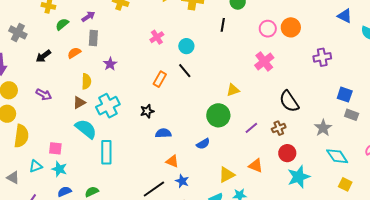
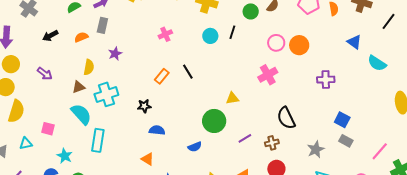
cyan circle: (186, 46) -> (210, 36), moved
orange triangle: (172, 161) -> (148, 159), moved
cyan star: (59, 169) -> (65, 156), moved

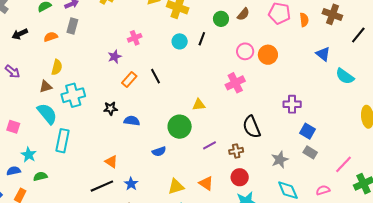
purple star: (115, 54) -> (115, 57), moved
purple cross: (326, 80) -> (292, 104), moved
blue semicircle: (157, 130) -> (132, 121), moved

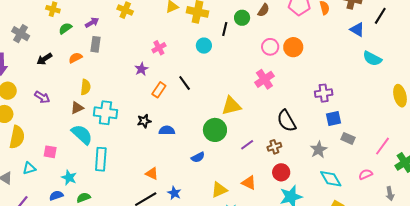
black line: (202, 39) -> (225, 29), moved
blue triangle: (323, 54) -> (357, 30), moved
cyan cross: (73, 95) -> (105, 113), turned 30
yellow triangle: (199, 105) -> (231, 106), size x1.5
blue square: (307, 131) -> (333, 118), moved, turned -35

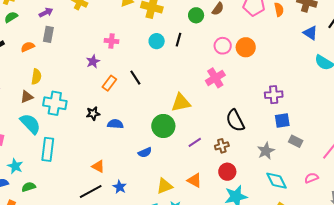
green semicircle: (65, 28) -> (11, 17), moved
black line: (225, 29) -> (179, 40), moved
pink cross: (159, 48) -> (112, 41), turned 32

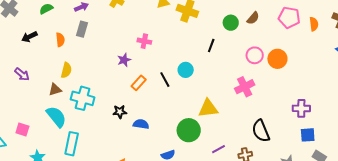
cyan circle: (157, 41) -> (186, 70), moved
orange semicircle: (28, 47) -> (60, 40), turned 104

